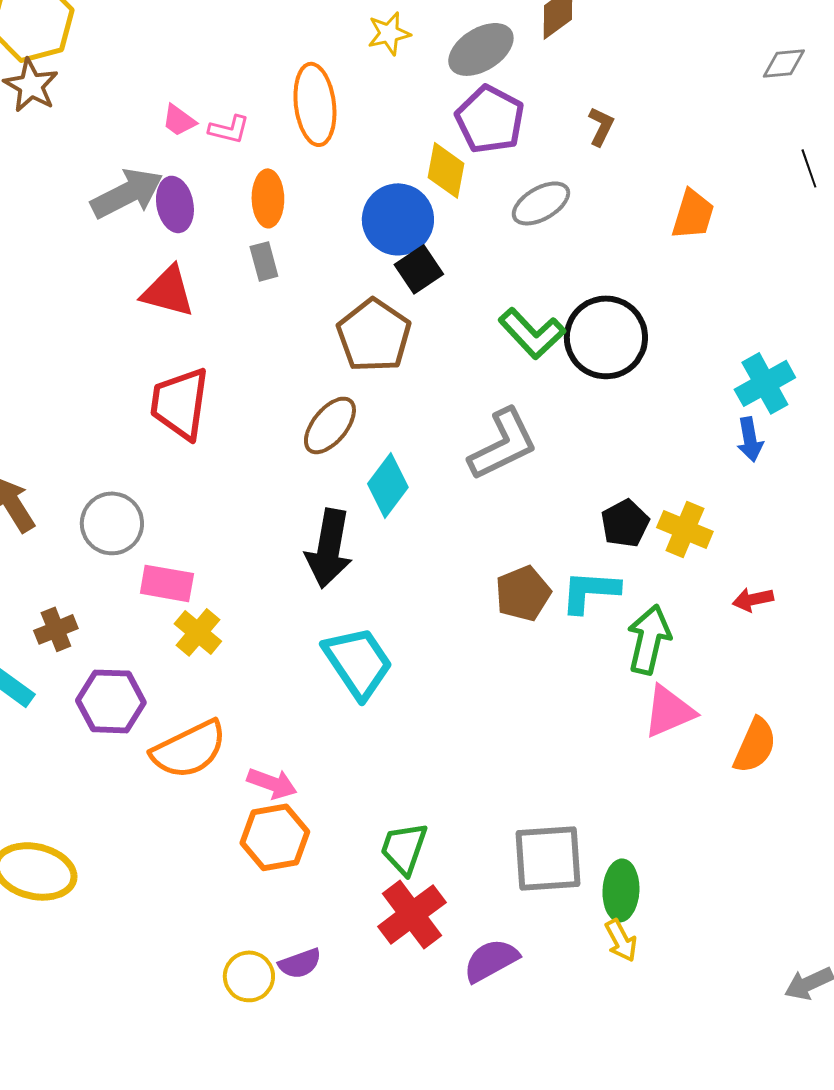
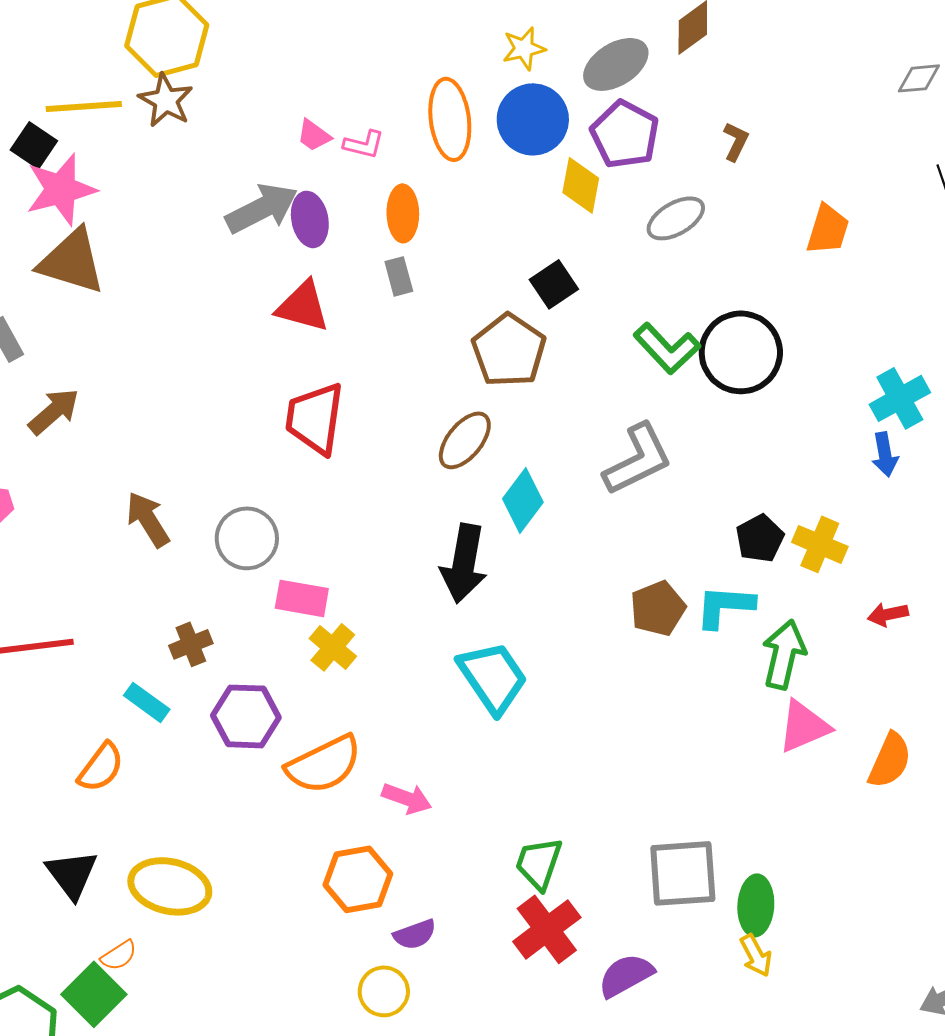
blue circle: (398, 219) -> (533, 119), moved
orange hexagon: (275, 837) -> (358, 879), moved
purple semicircle: (300, 963) -> (415, 934), moved

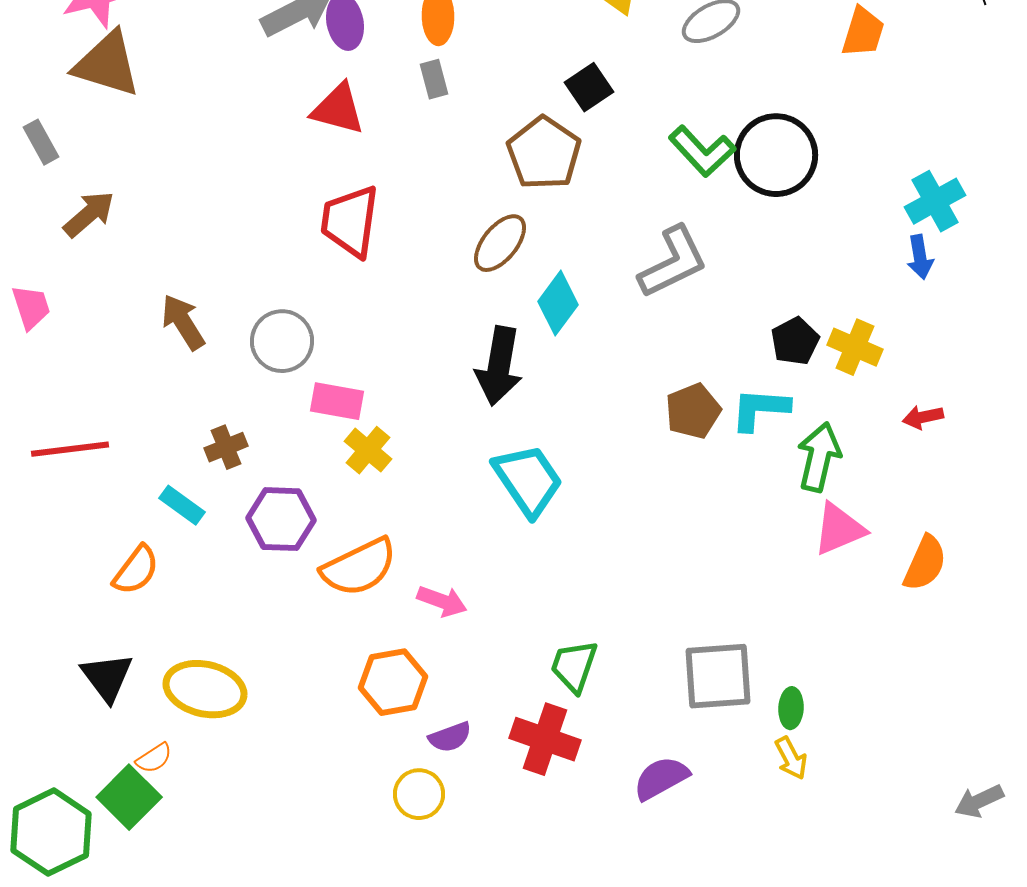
green ellipse: (756, 905) -> (791, 708), size x0.7
red cross: (547, 929) -> (545, 739), moved, turned -34

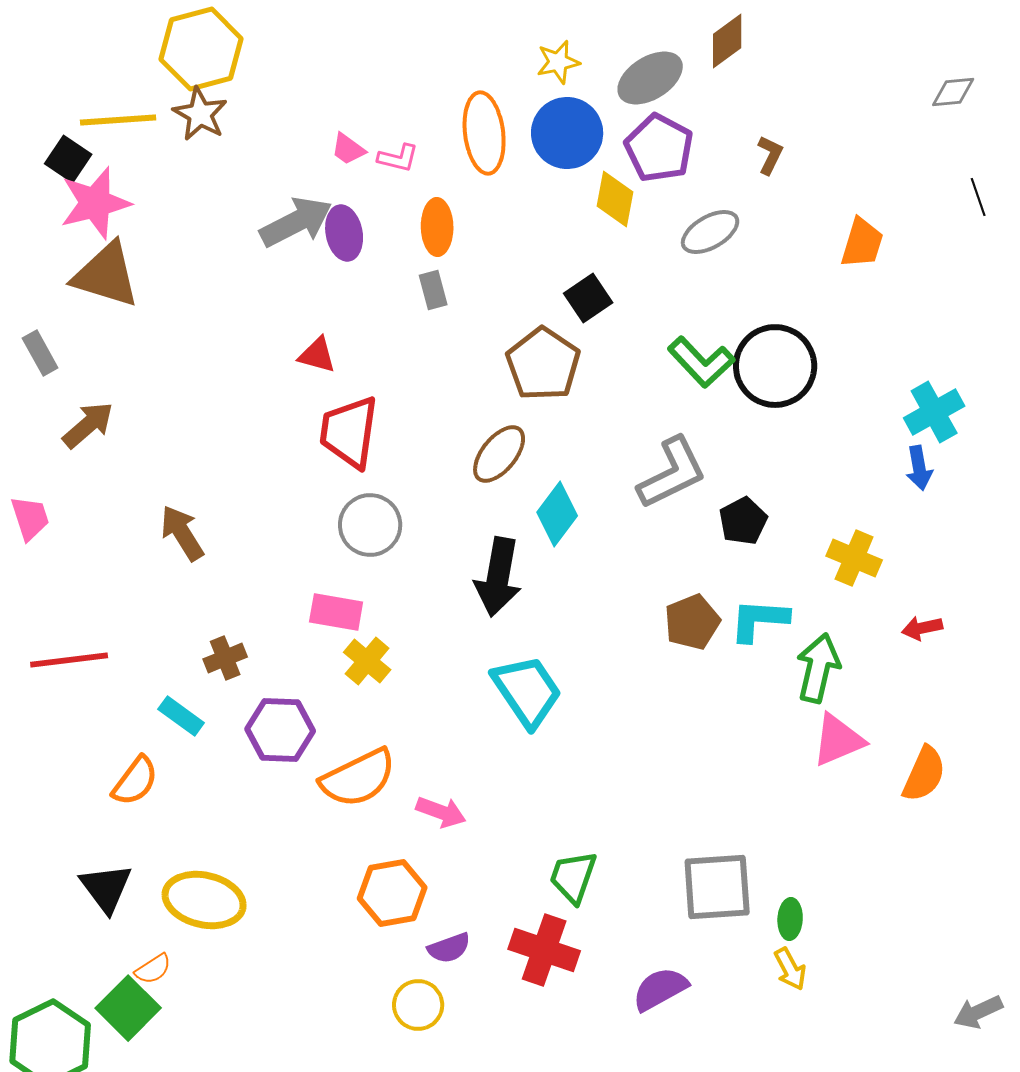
red triangle: (338, 109) -> (317, 355), moved, size x0.7
gray circle: (282, 341) -> (370, 525), moved
black pentagon: (795, 341) -> (743, 521), moved

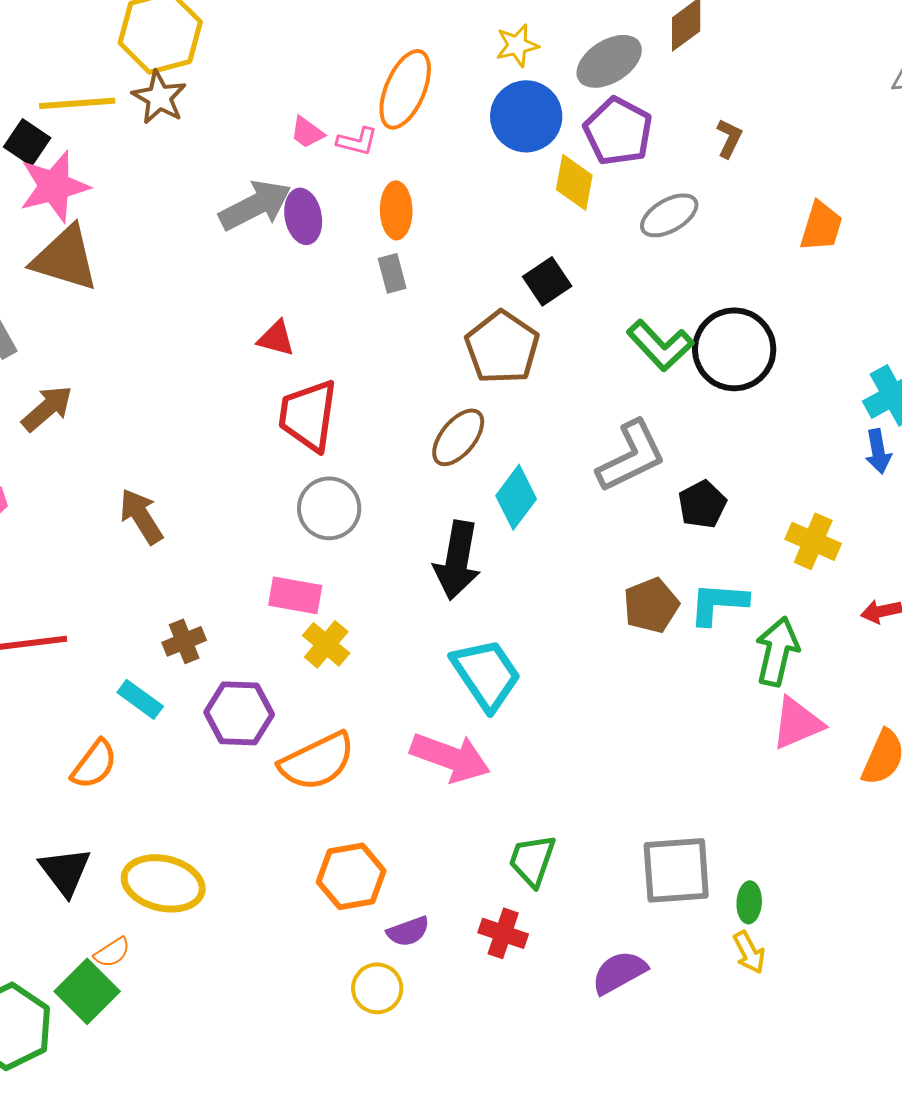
orange ellipse: (484, 133) -> (405, 89), moved, turned 30
pink arrow: (441, 812) -> (450, 757), moved, size x1.6
red cross: (544, 950) -> (503, 933), size x0.7

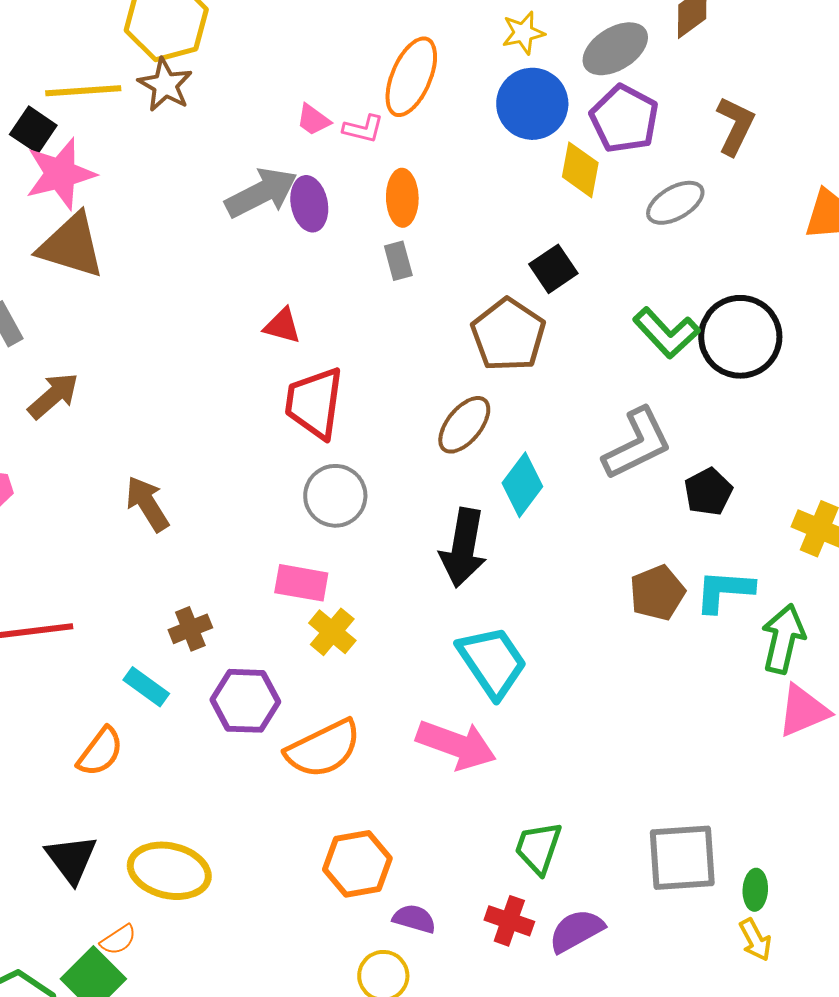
brown L-shape: (729, 138) -> (735, 126), size x1.5
purple semicircle: (408, 931) -> (414, 919), turned -144
purple semicircle: (619, 972) -> (576, 931), moved

